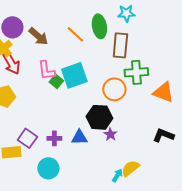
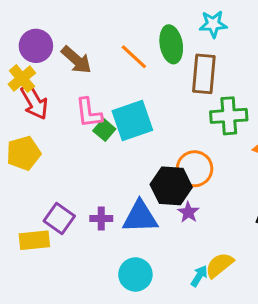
orange circle: (114, 89) -> (195, 169), moved
blue triangle: (79, 137) -> (140, 217), size x1.4
cyan circle: (48, 168) -> (135, 274), moved

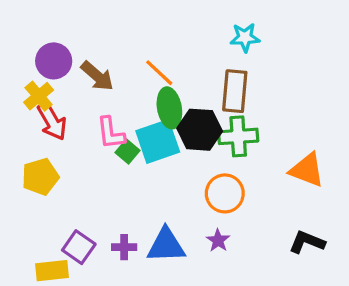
green ellipse: (171, 44) -> (169, 108), moved
green cross: (229, 116) -> (238, 136), moved
black hexagon: (171, 186) -> (200, 130), moved

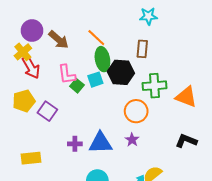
brown rectangle: (235, 91) -> (142, 49), size x0.7
green cross: (238, 136) -> (155, 86), moved
cyan square: (158, 141) -> (95, 80), size x0.6
purple square: (79, 247) -> (47, 111), moved

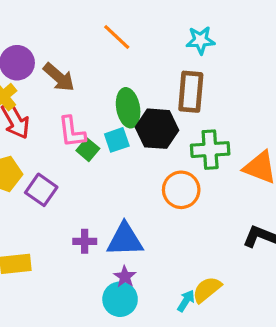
orange line: (96, 38) -> (117, 37), moved
brown rectangle: (142, 49) -> (191, 92), size x1.4
purple star: (132, 140) -> (125, 277), moved

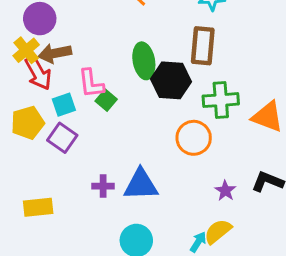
brown arrow: (59, 77) -> (55, 53), moved, turned 128
cyan square: (117, 140) -> (64, 105), moved
purple star: (125, 277) -> (225, 191), moved

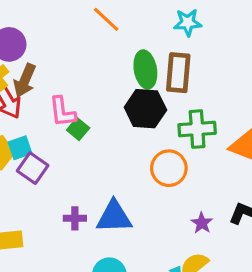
brown arrow: (55, 53) -> (25, 80), turned -56
green ellipse: (144, 61) -> (145, 69), moved
cyan square: (64, 105) -> (20, 148), moved

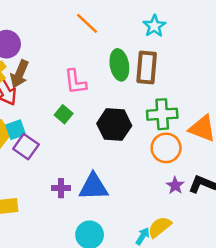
cyan star: (188, 22) -> (154, 26), turned -30
black hexagon: (145, 109) -> (114, 125), moved
pink L-shape: (62, 112) -> (75, 82), moved
orange circle: (169, 168) -> (166, 148), moved
purple star: (202, 223) -> (175, 185), moved

